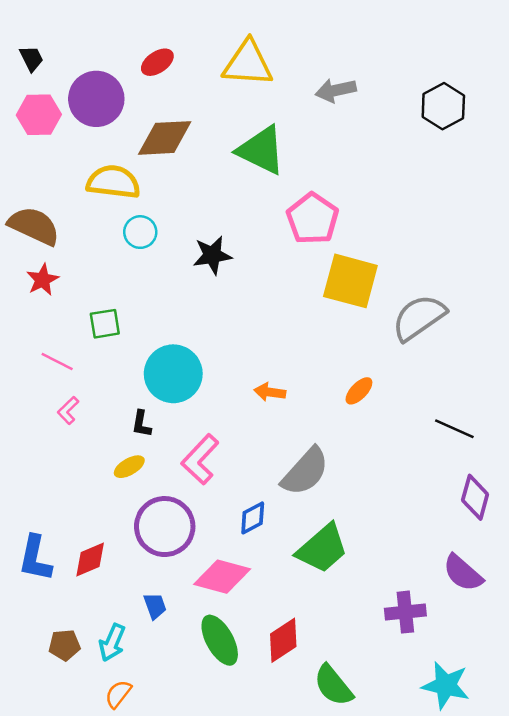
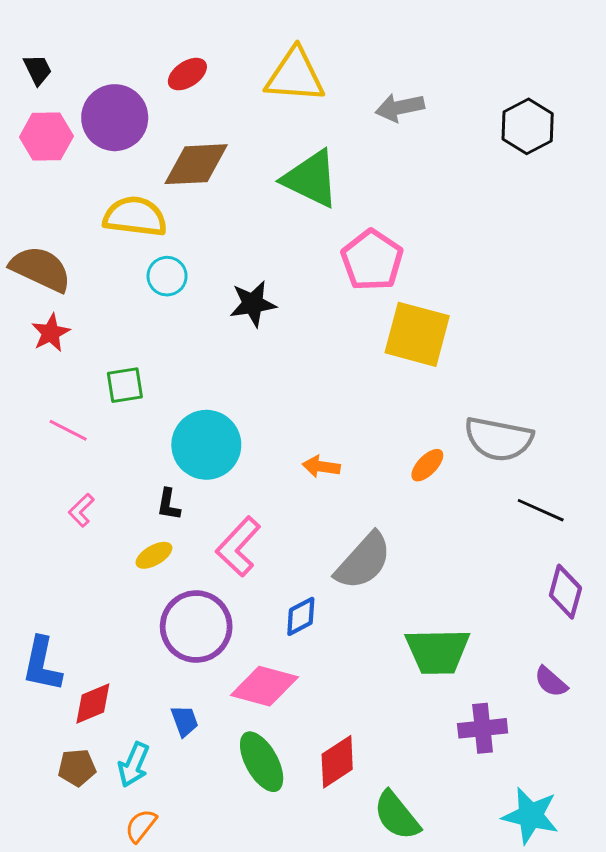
gray semicircle: (419, 318) -> (499, 439), moved, turned -134
pink L-shape: (68, 410) -> (81, 510), moved
green trapezoid: (322, 549) -> (437, 651), moved, turned 40
red diamond: (90, 560) -> (93, 704), moved
purple semicircle: (463, 573) -> (551, 682), size x0.7

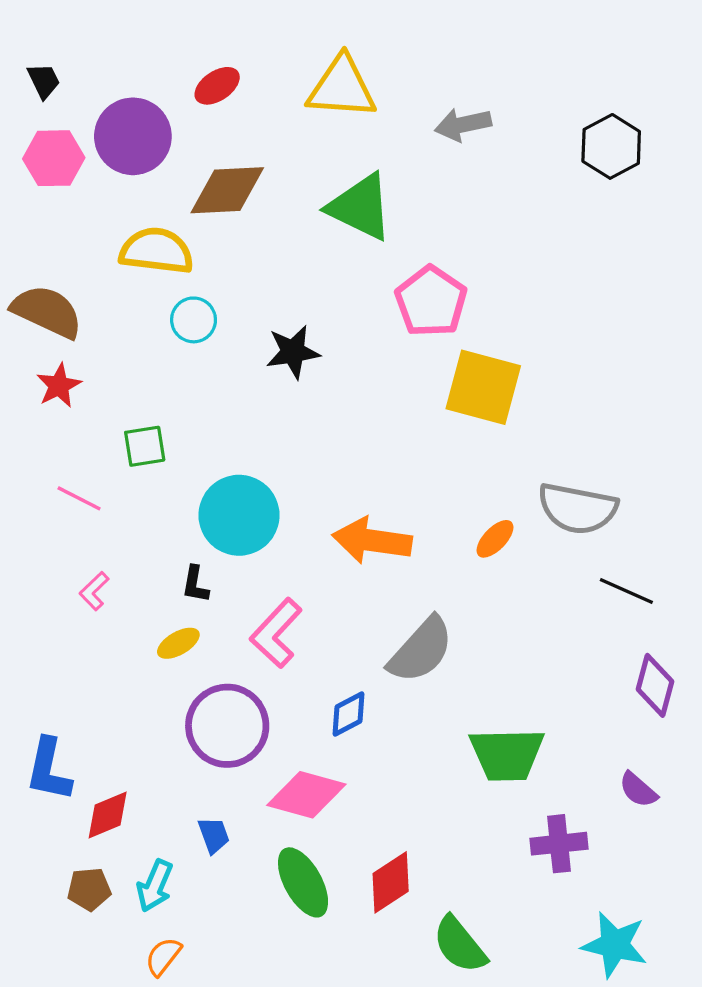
orange arrow: (321, 467) -> (372, 541), size x1.8

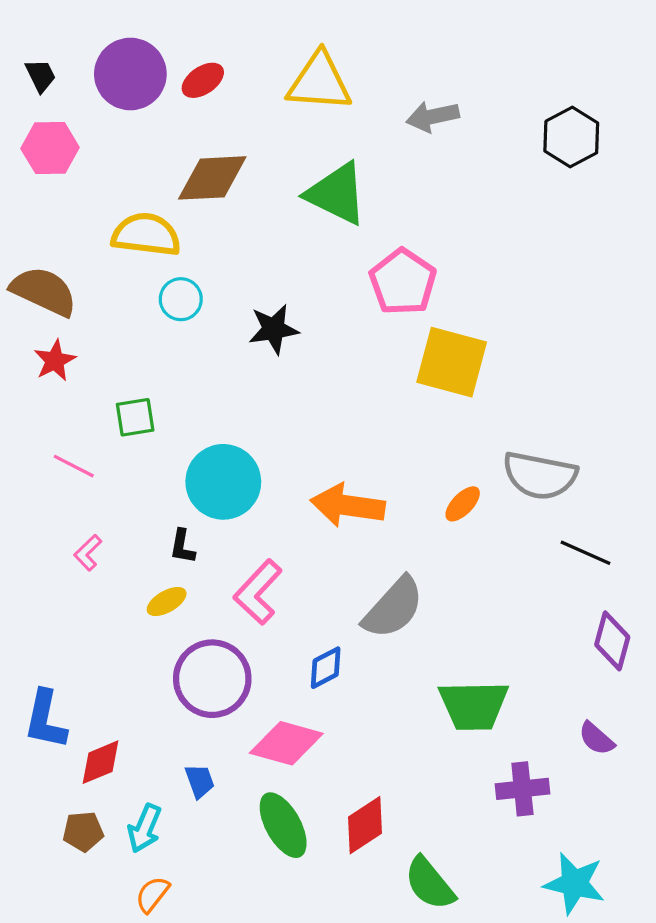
purple circle: (133, 136) -> (130, 74), moved

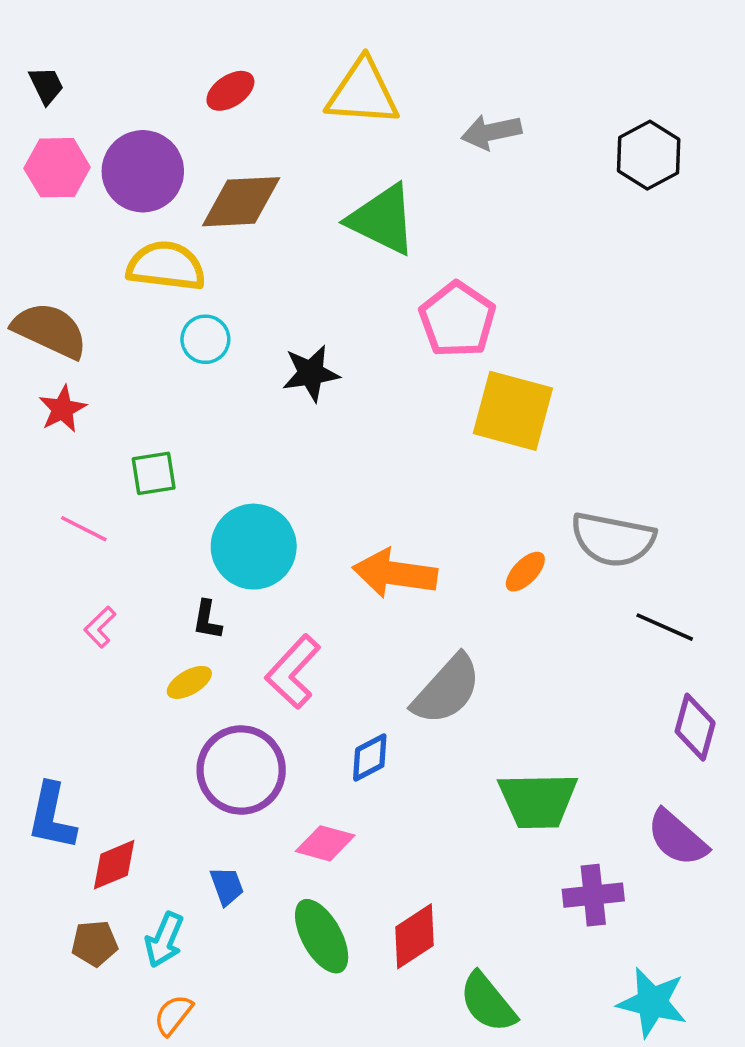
purple circle: (130, 74) -> (143, 171), moved
purple semicircle: (596, 739) -> (677, 838), size x1.5
pink diamond: (286, 743) -> (325, 843), size x0.7

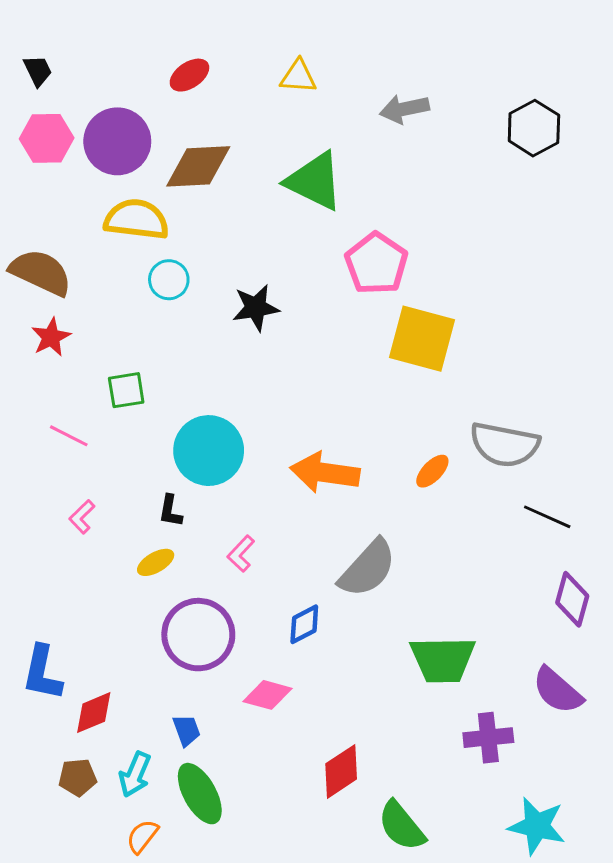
yellow triangle: (363, 93) -> (298, 77), size x0.6
pink L-shape: (293, 672) -> (241, 554), size x0.6
green ellipse: (322, 936) -> (200, 794), moved

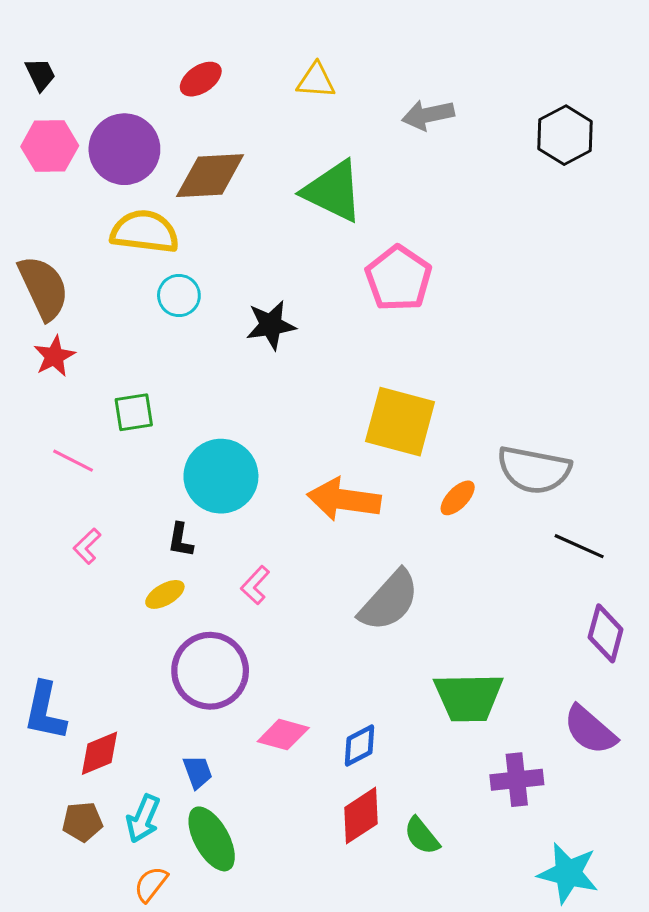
brown semicircle: (41, 272) -> (43, 288), turned 40
yellow square: (422, 339) -> (400, 422), moved
blue diamond: (304, 624) -> (360, 745), moved
green semicircle: (401, 826) -> (422, 836), moved, size x0.7

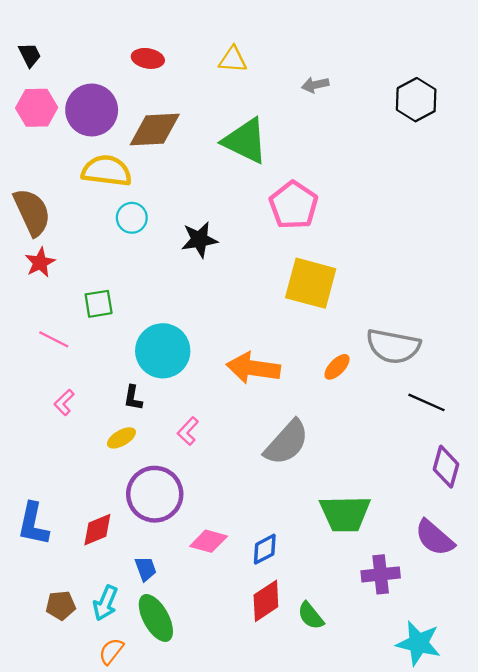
red ellipse: (201, 79) -> (148, 58), turned 44
gray arrow: (428, 115) -> (315, 85), size x0.7
yellow square: (400, 422) -> (311, 283), moved
red diamond: (100, 753) -> (97, 530), moved

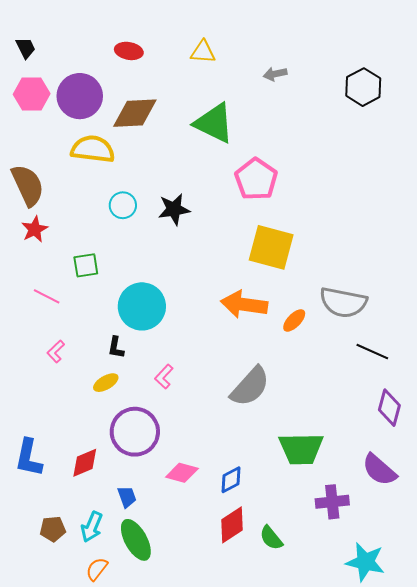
cyan circle: (132, 218) -> (123, 205), moved
orange arrow: (253, 368) -> (244, 304), moved

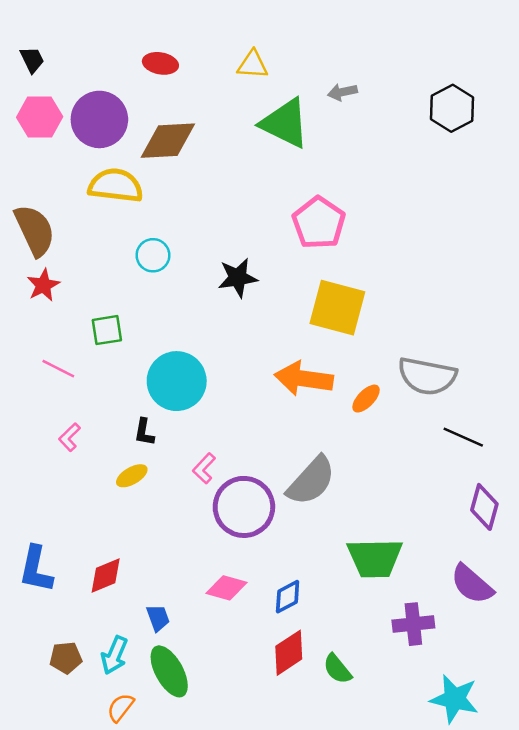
green triangle: (214, 123) -> (285, 123), moved
black star: (174, 209) -> (238, 278), moved
purple circle: (135, 432) -> (244, 507), moved

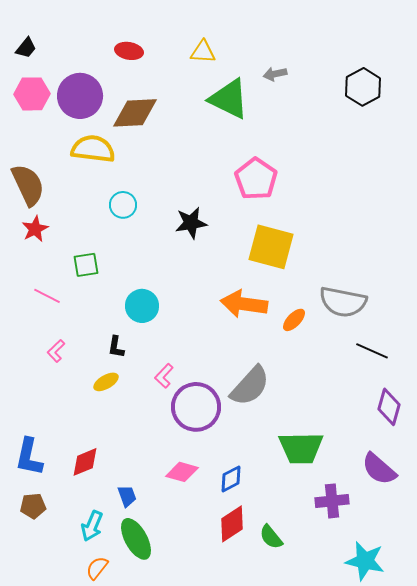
black trapezoid: (32, 60) -> (26, 48), turned 65
cyan circle: (177, 381) -> (142, 306), size x0.7
brown pentagon: (66, 658) -> (33, 506), moved

